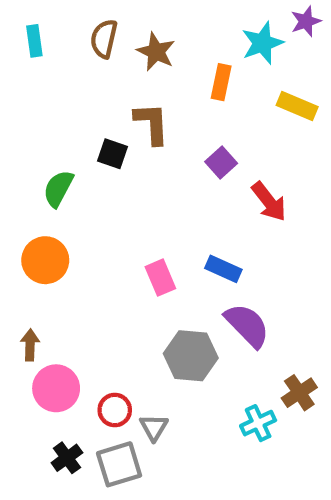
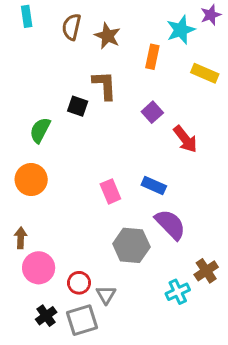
cyan rectangle: (34, 41) -> (27, 16), moved

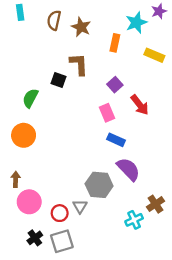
pink rectangle: (110, 191) -> (107, 113), moved
gray triangle: (106, 295) -> (80, 206), moved

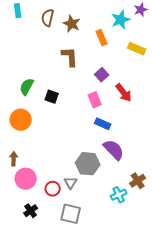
orange rectangle: (115, 43) -> (102, 38), turned -35
black square: (59, 80) -> (52, 97), moved
gray square: (62, 241) -> (71, 214), moved, turned 30

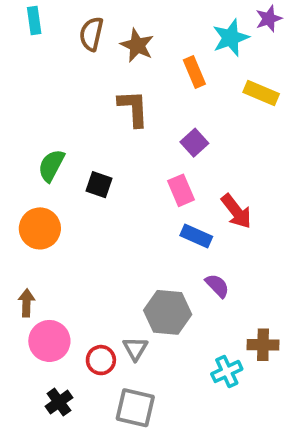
red arrow: (124, 93) -> (236, 211), moved
purple semicircle: (114, 150) -> (217, 286), size x0.6
brown cross: (138, 181) -> (263, 345), turned 35

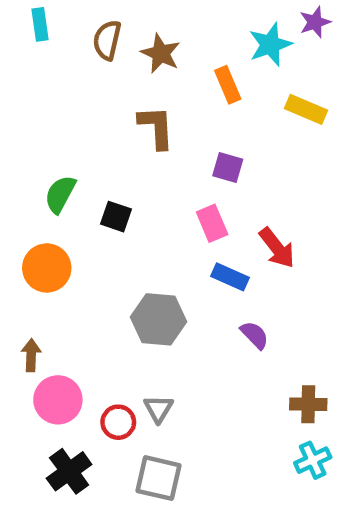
purple square: (194, 143) -> (228, 167), turned -32
gray hexagon: (168, 312) -> (158, 319), moved
cyan cross: (227, 371) -> (313, 460), moved
black cross: (59, 402) -> (69, 471), size x1.4

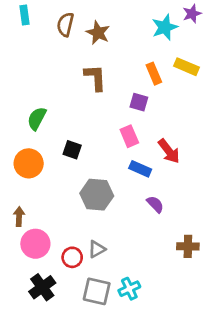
orange rectangle: (228, 85) -> (154, 74), moved
black square: (116, 217) -> (72, 150), moved
gray triangle: (158, 409) -> (97, 249), turned 30
cyan cross: (313, 460) -> (129, 289), moved

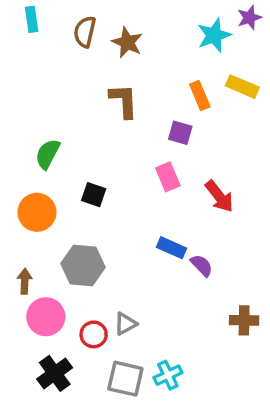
blue rectangle: (140, 169) -> (172, 248), moved
gray hexagon: (97, 195) -> (83, 265), moved

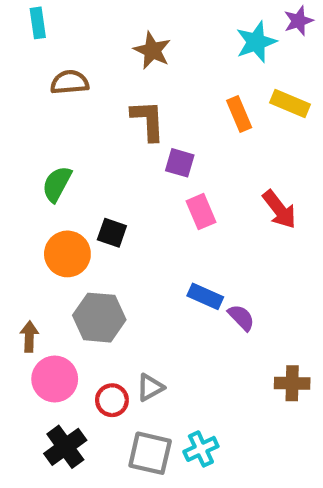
brown semicircle: (85, 32) -> (70, 82), moved, turned 72
purple square: (180, 133) -> (180, 163), moved
red arrow: (219, 196) -> (279, 209), moved
orange circle: (37, 212) -> (67, 254), moved

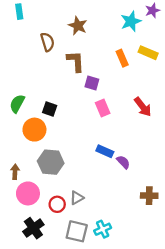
brown semicircle: (70, 82) -> (47, 42), moved, turned 78
green semicircle: (57, 184) -> (17, 104), moved
black square: (112, 233) -> (50, 109), moved

